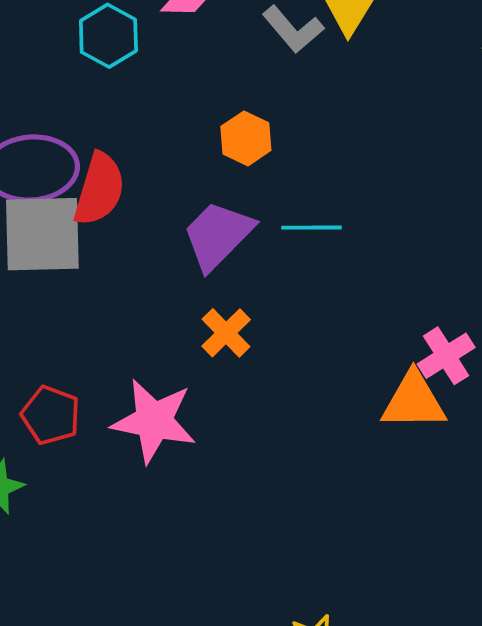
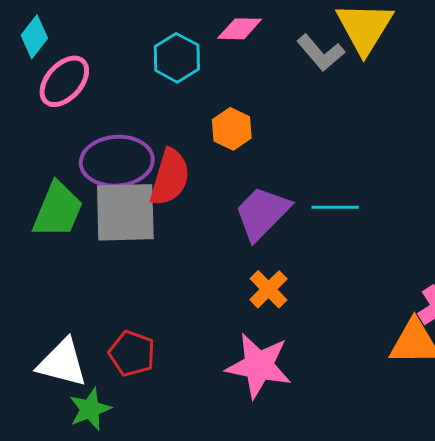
orange hexagon: (246, 138) -> (232, 129), moved
pink star: (154, 421) -> (259, 366), moved

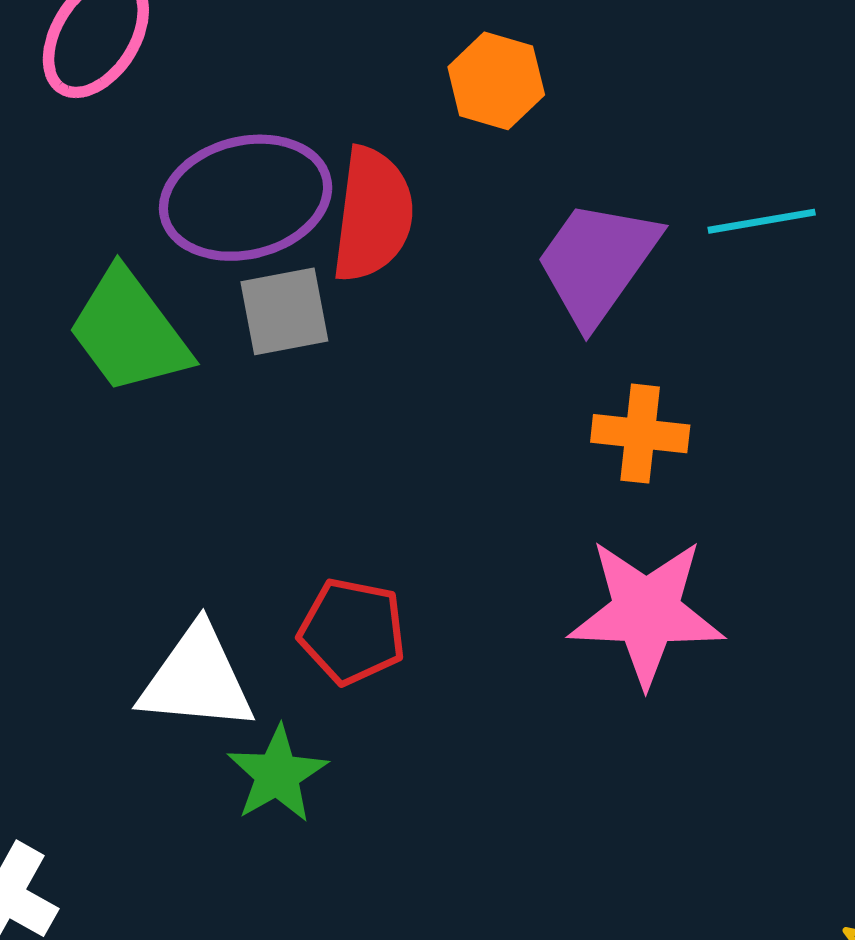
green trapezoid: (58, 210) -> (129, 331), turned 130
gray square: (125, 212) -> (284, 311), size x0.6
orange cross: (269, 289) -> (640, 434), turned -30

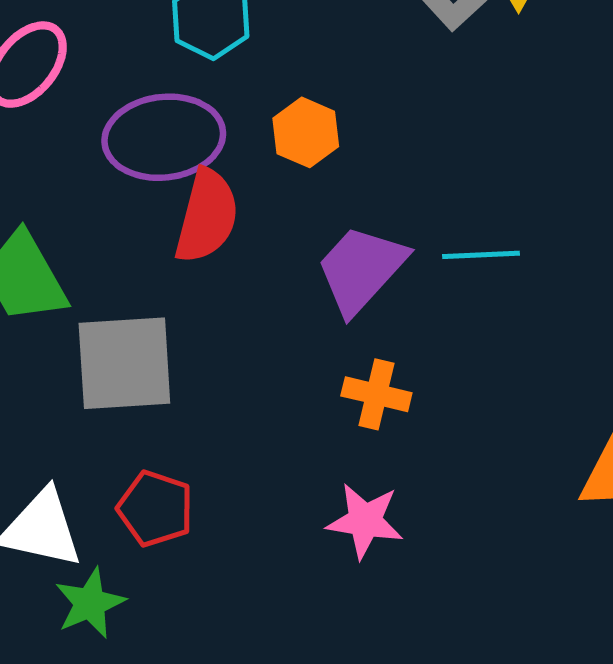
purple ellipse: (246, 198) -> (164, 137), moved
gray square: (284, 311) -> (124, 363), moved, size x1.6
pink star: (646, 612) -> (365, 521), size x0.7

